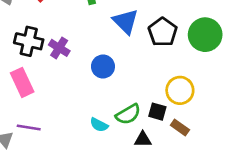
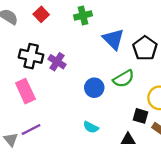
blue circle: (103, 66) -> (94, 88), moved
green semicircle: (128, 114) -> (124, 79), moved
purple line: (29, 128) -> (31, 129), turned -36

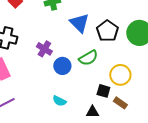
purple cross: (57, 62) -> (44, 49), moved

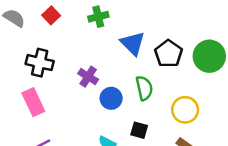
green semicircle: (88, 58) -> (144, 88), turned -72
black square: (103, 91) -> (139, 130), moved

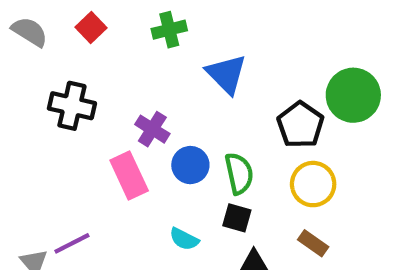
black pentagon: (168, 54) -> (300, 125), moved
green semicircle: (144, 88) -> (239, 173), moved
pink rectangle: (33, 102) -> (129, 176), moved

